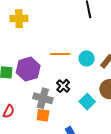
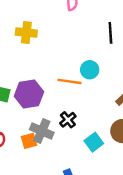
cyan circle: (87, 58) -> (90, 70), moved
orange square: (43, 115) -> (29, 141), moved, turned -32

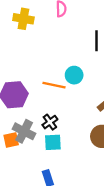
yellow cross: (26, 33) -> (23, 19), moved
cyan square: (94, 142) -> (53, 142), moved, turned 30

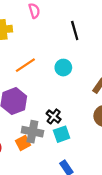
orange line: (54, 85) -> (25, 65), moved, turned -30

